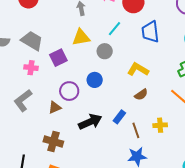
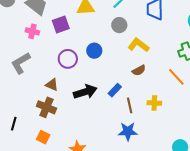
gray circle: (105, 51) -> (119, 25), moved
brown triangle: (55, 108) -> (52, 85), moved, turned 40

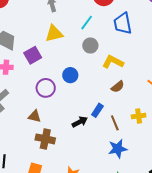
black arrow: (85, 92) -> (80, 122), moved, size x0.7
brown cross: (46, 107) -> (45, 139), moved

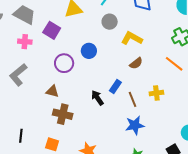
purple square: (33, 55) -> (52, 30), turned -30
black arrow: (80, 122) -> (97, 98), turned -98

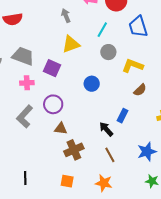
purple circle: (64, 63) -> (53, 104), moved
brown line: (132, 99) -> (110, 155), moved
brown cross: (63, 114) -> (74, 150), turned -30
black line: (21, 136) -> (25, 178), moved

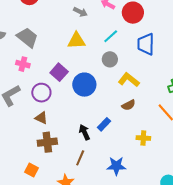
gray arrow: (66, 16) -> (80, 12), turned 120
purple square: (52, 68) -> (59, 72), moved
blue circle: (92, 84) -> (84, 85), size x1.5
brown line: (110, 155) -> (80, 158), turned 35

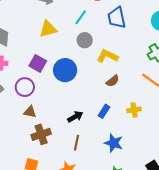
blue rectangle: (104, 124) -> (104, 111), moved
black arrow: (84, 132) -> (75, 117), turned 98
blue star: (116, 166) -> (114, 143), turned 30

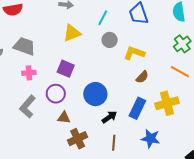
blue circle: (65, 70) -> (95, 94), moved
yellow cross: (134, 110) -> (167, 103), size x1.6
blue rectangle: (104, 111) -> (137, 108), size x1.5

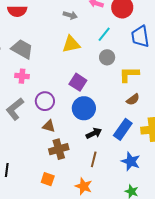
yellow L-shape: (134, 53) -> (129, 74), turned -30
purple square: (66, 69) -> (78, 82), moved

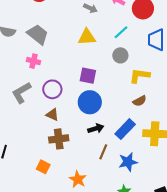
purple square: (78, 82) -> (88, 76), turned -30
brown line: (94, 159) -> (103, 152), moved
blue star: (131, 161) -> (128, 162), turned 30

